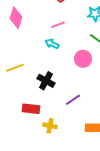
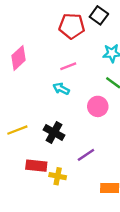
pink diamond: (16, 18) -> (19, 58), turned 30
yellow line: (15, 68) -> (17, 130), moved
yellow cross: (50, 126) -> (58, 176), moved

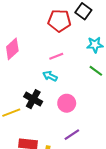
pink circle: (98, 106) -> (67, 103), moved
black cross: (54, 132) -> (33, 99), moved

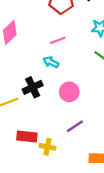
black cross: (33, 99) -> (33, 87), turned 36

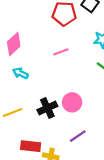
cyan arrow: (51, 62) -> (20, 73), moved
black cross: (33, 87) -> (47, 108), moved

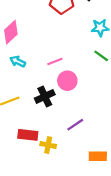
pink line: (61, 52) -> (55, 61), moved
pink circle: (72, 102) -> (67, 81), moved

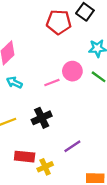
pink circle: (67, 81) -> (72, 71), moved
yellow cross: (48, 145) -> (45, 167), turned -35

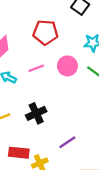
red pentagon: (59, 22) -> (45, 32), moved
pink line: (52, 82) -> (36, 68), moved

